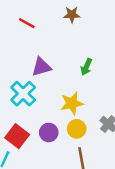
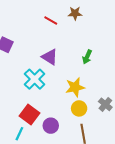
red line: (27, 23) -> (51, 20), moved
purple triangle: (41, 67) -> (50, 57), turned 48
purple circle: (49, 132) -> (51, 126), moved

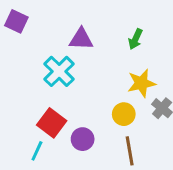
purple triangle: (50, 57) -> (81, 39), turned -30
yellow star: (75, 87) -> (141, 83), moved

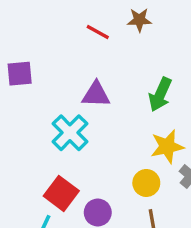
purple square: (16, 21) -> (20, 74), turned -30
green arrow: (136, 39) -> (160, 94), size x1.4

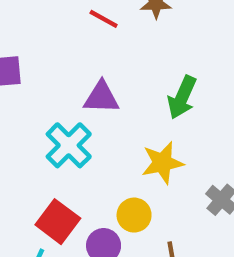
yellow star: (167, 147) -> (162, 163), moved
yellow circle: (146, 183) -> (134, 215), moved

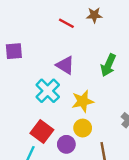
purple triangle: (101, 97) -> (65, 65), turned 30
yellow star: (162, 163) -> (83, 101), moved

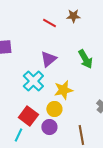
purple triangle: (65, 65) -> (48, 59), turned 48
green arrow: (108, 65) -> (85, 59), turned -54
yellow circle: (83, 128) -> (54, 109), moved

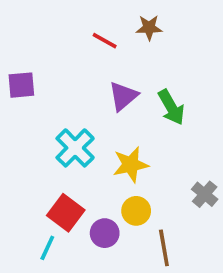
purple triangle: (48, 59) -> (123, 96), moved
yellow circle: (54, 109) -> (136, 211), moved

